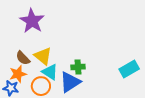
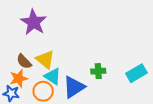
green cross: (78, 67) -> (98, 71), moved

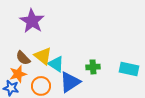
cyan rectangle: (136, 73) -> (129, 69), turned 42
cyan triangle: (53, 76) -> (56, 64), moved

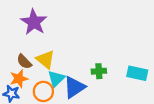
cyan triangle: (56, 64) -> (56, 79), moved, turned 42

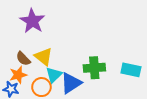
green cross: (99, 71) -> (94, 68), size x1.5

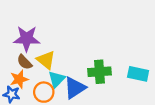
purple star: (32, 21) -> (27, 39), moved, turned -30

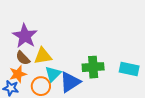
purple star: (27, 39) -> (25, 36), turned 30
yellow triangle: (46, 60) -> (43, 56), turned -48

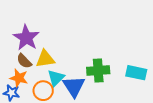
orange star: (18, 74) -> (19, 78), turned 30
blue triangle: (70, 82) -> (74, 86), turned -30

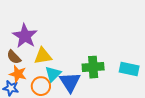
brown semicircle: (24, 61) -> (14, 57), moved

